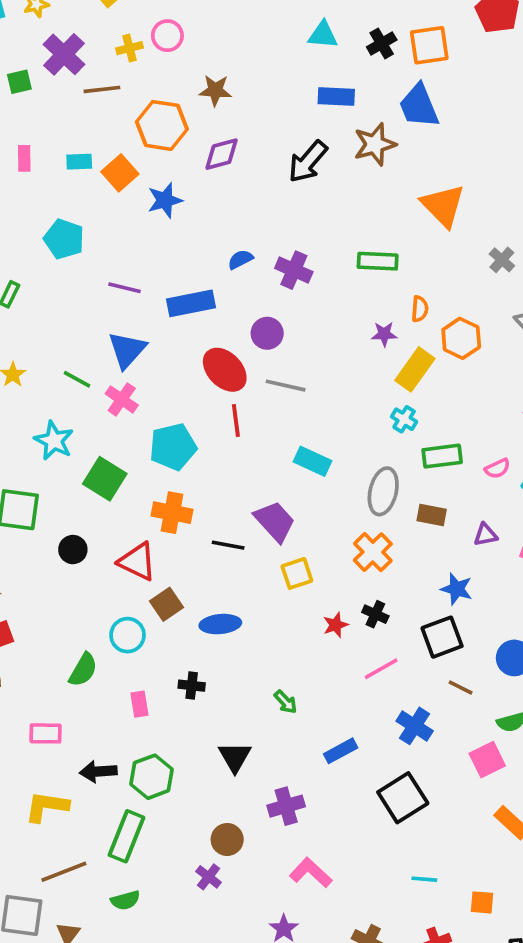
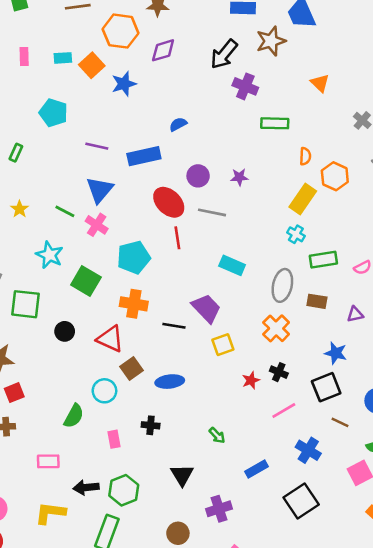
orange triangle: (443, 206) -> (320, 83), size x0.6
purple cross: (294, 270) -> (245, 86), moved
purple star: (384, 334) -> (239, 177), moved

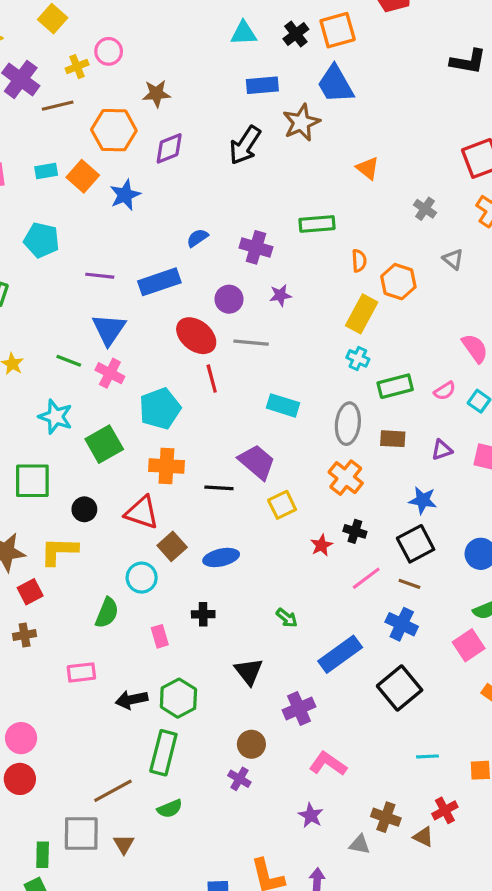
purple cross: (245, 86) -> (256, 247), moved
green square: (86, 281) -> (104, 444), turned 36
brown line: (340, 422) -> (409, 584), moved
blue rectangle: (256, 469) -> (340, 654), size x1.5
yellow L-shape: (50, 513) -> (59, 551), moved

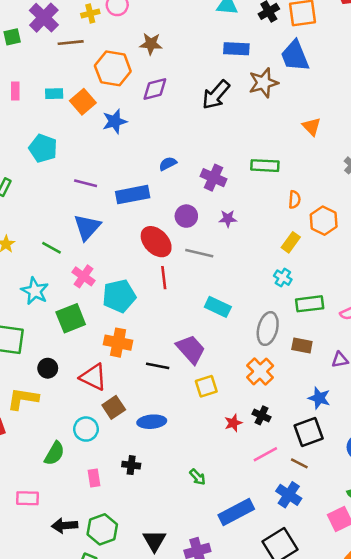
yellow rectangle: (362, 314) -> (291, 242), size x0.7
pink cross: (110, 373) -> (84, 276), moved
black triangle: (249, 671) -> (154, 541), moved

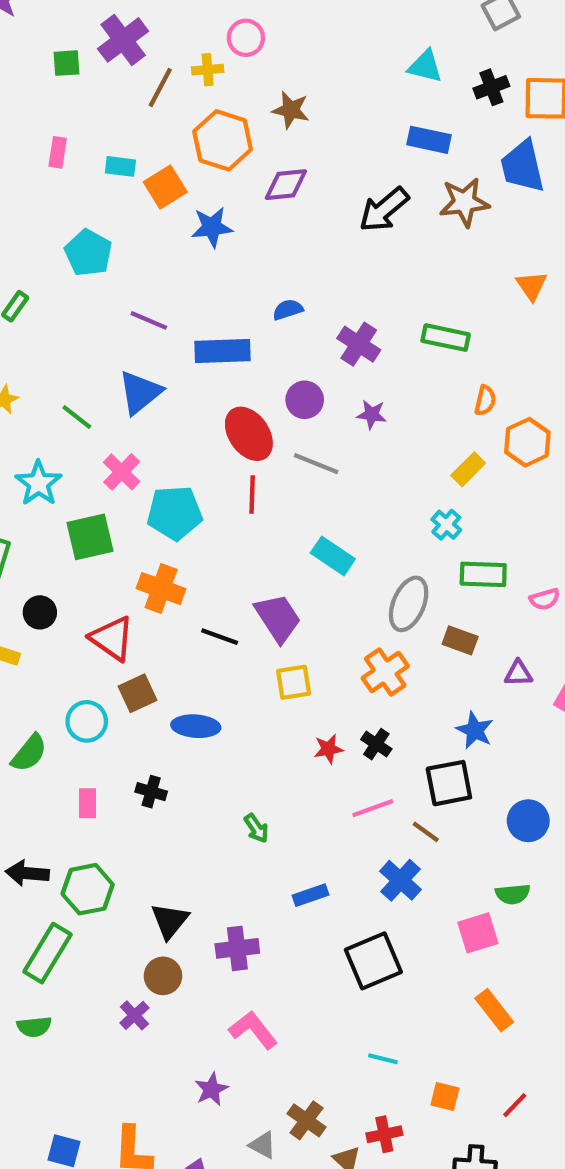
yellow cross: (90, 13) -> (208, 70), moved
brown line: (71, 43) -> (160, 87), turned -65
blue rectangle: (236, 512) -> (311, 895), size x0.6

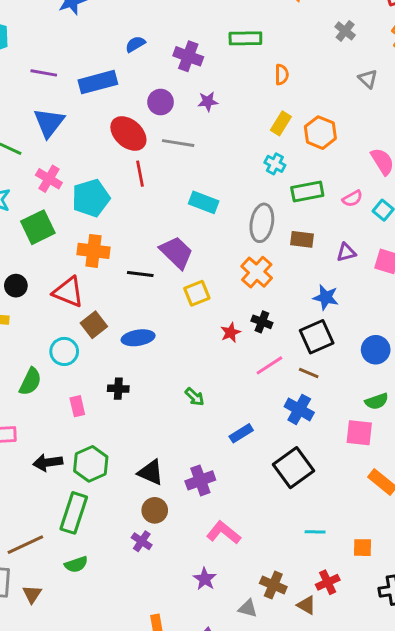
orange hexagon: (527, 442) -> (320, 133), moved
black triangle: (170, 921) -> (151, 472), turned -32
pink square: (478, 933) -> (359, 433), turned 36

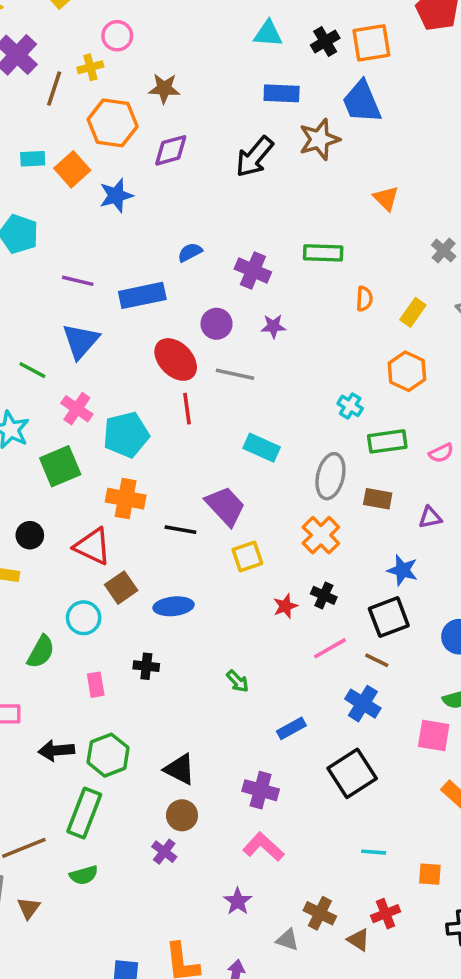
yellow rectangle: (281, 123) -> (413, 312), moved
purple cross: (200, 480) -> (261, 790), moved, turned 32

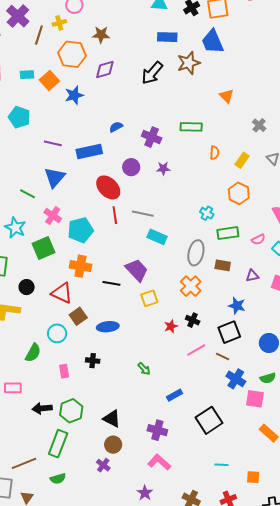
gray line: (235, 374) -> (143, 214), moved
blue cross: (363, 704) -> (236, 379), moved

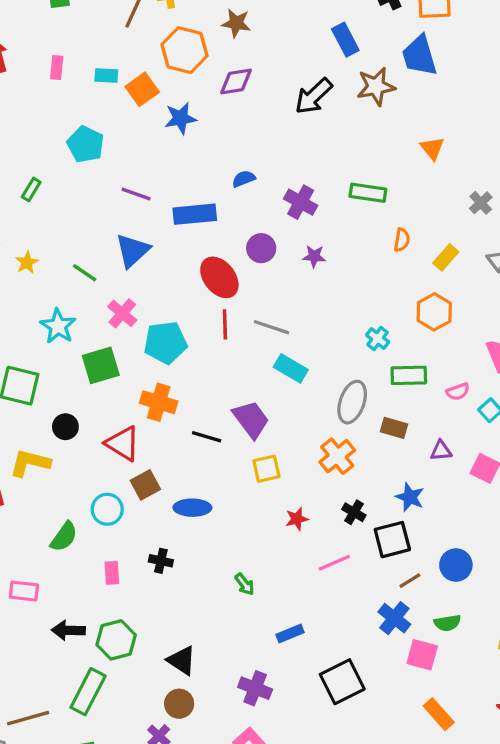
blue rectangle: (167, 37) -> (345, 40), turned 54
black cross: (193, 320) -> (354, 512), moved
brown line: (223, 357) -> (410, 581), moved, turned -64

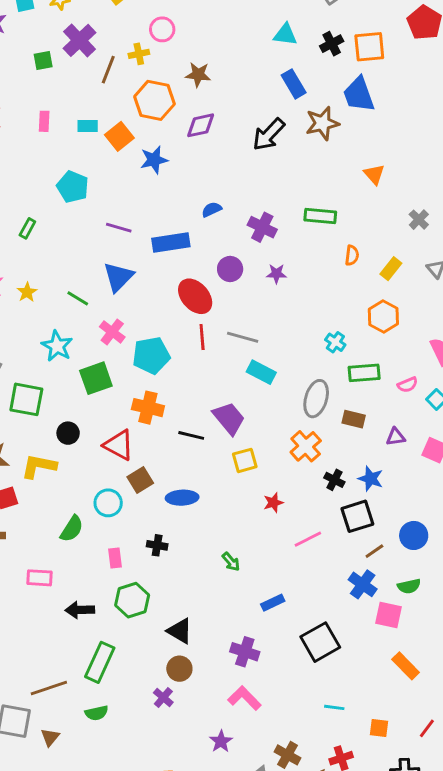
black cross: (354, 512) -> (334, 480), moved
green hexagon: (116, 640) -> (132, 600), moved

